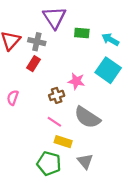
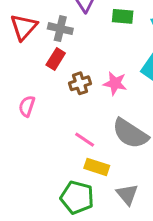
brown cross: (57, 95) -> (80, 83), moved

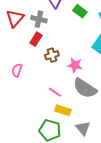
green rectangle: (123, 16) -> (80, 11), turned 32
pink star: (115, 83) -> (75, 65), moved

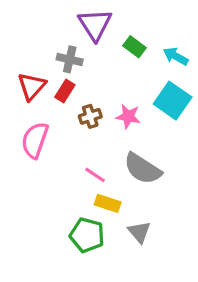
red triangle: (15, 18) -> (32, 86), moved
pink star: (75, 65) -> (128, 116), moved
pink semicircle: (17, 70) -> (35, 140), size x1.6

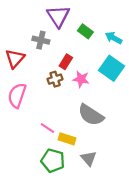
red rectangle: (65, 91) -> (66, 62), moved
pink line: (95, 175) -> (47, 128), moved

